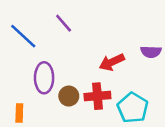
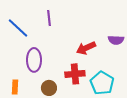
purple line: (64, 23) -> (49, 18), turned 35
brown circle: (69, 96) -> (49, 88), moved

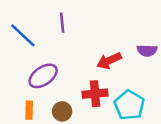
purple ellipse: (34, 60) -> (43, 76), turned 55
orange rectangle: (15, 87) -> (29, 110), moved

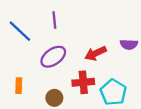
purple ellipse: (43, 76) -> (53, 57), moved
orange rectangle: (29, 110) -> (19, 86), moved

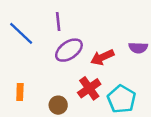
purple ellipse: (53, 57) -> (69, 50), moved
red cross: (83, 82) -> (89, 88), turned -30

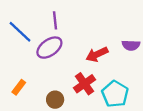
purple ellipse: (69, 50) -> (49, 48), moved
orange rectangle: (20, 92) -> (19, 87), turned 35

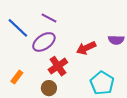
purple line: (55, 20) -> (49, 18), turned -56
red cross: (85, 84) -> (58, 66), moved

